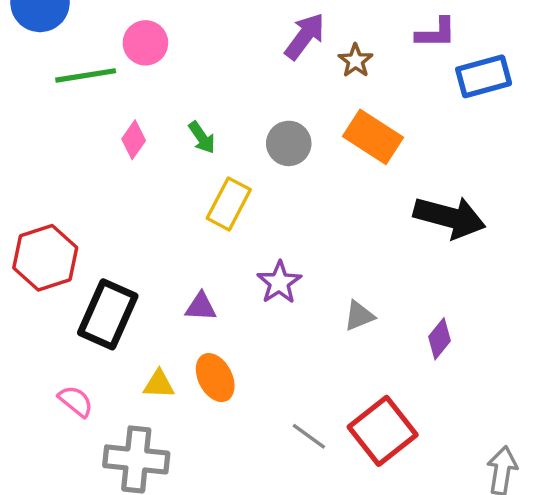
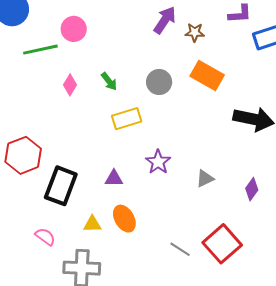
brown star: (355, 61) -> (195, 32), turned -30
yellow rectangle: (229, 204) -> (127, 119), turned 48

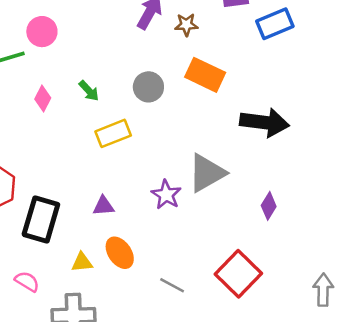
purple star: (158, 162) -> (166, 195), moved
gray triangle: (205, 179) -> (207, 173), moved, size x1.8
gray line: (180, 249) -> (172, 285), moved

